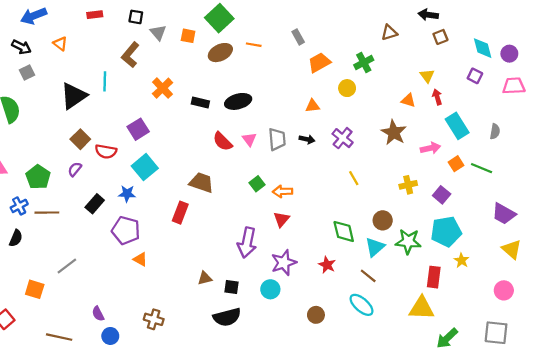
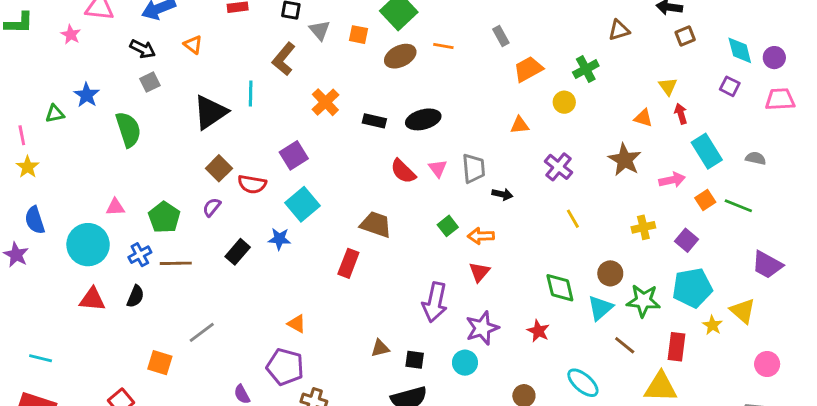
gray semicircle: (495, 131) -> (756, 158), turned -88
black arrow: (307, 139) -> (502, 194), moved
purple pentagon: (126, 230) -> (285, 367), moved
yellow triangle: (512, 249) -> (743, 311), moved
brown line: (368, 276) -> (625, 345), moved

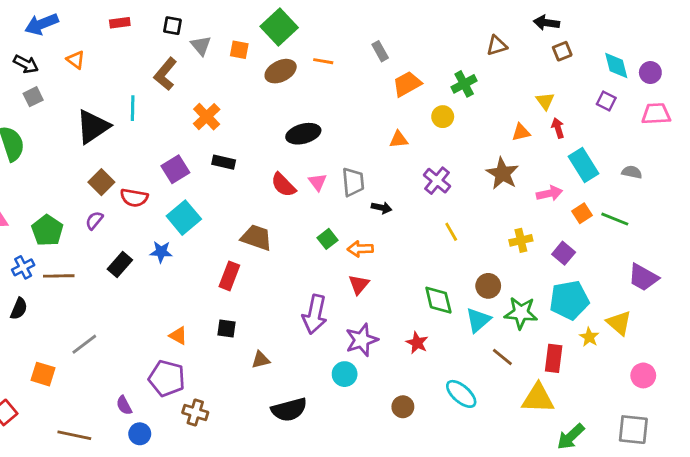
orange triangle: (643, 118) -> (521, 132), turned -30
black rectangle: (374, 121) -> (224, 162), moved
black square: (415, 360) -> (227, 329), moved

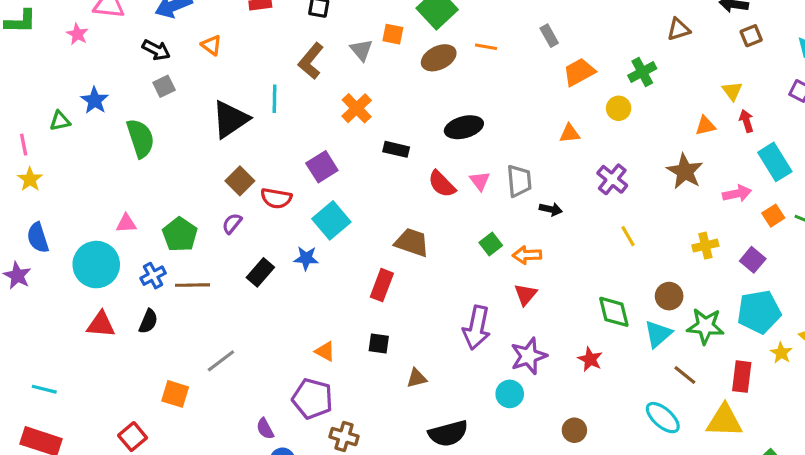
gray triangle: (201, 46) -> (361, 50), moved
black rectangle: (224, 162) -> (396, 149), moved
cyan ellipse: (461, 394) -> (663, 418), moved

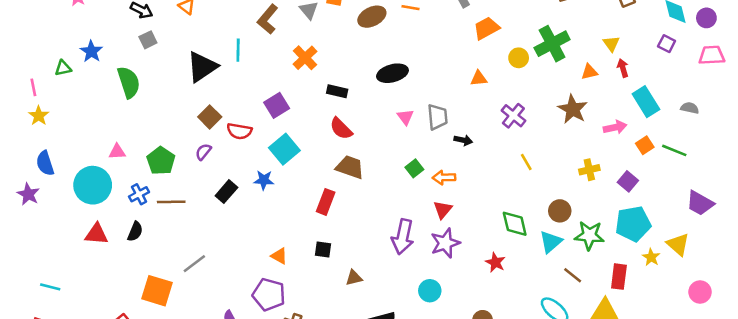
green cross: (642, 72) -> (552, 44), moved, size x1.5
red semicircle: (442, 184) -> (341, 129), moved
purple star: (529, 356) -> (445, 243), moved
orange square: (175, 394) -> (157, 291), size x1.4

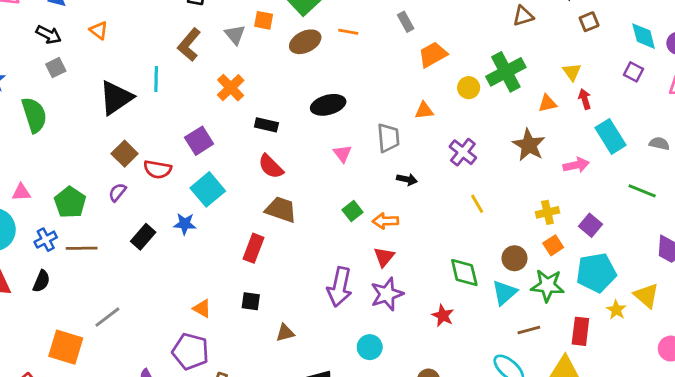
gray trapezoid: (438, 117) -> (388, 138), moved
orange square: (645, 145) -> (553, 245), moved
brown line: (573, 275) -> (529, 330), turned -54

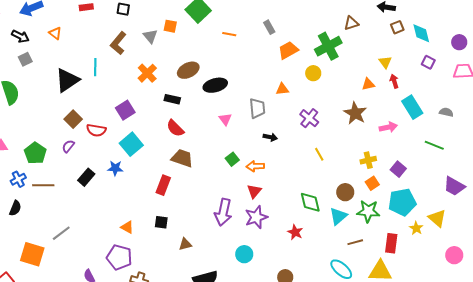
cyan diamond: (644, 36) -> (421, 33), moved
brown ellipse: (305, 42) -> (188, 70), moved
green cross: (506, 72) -> (328, 46), moved

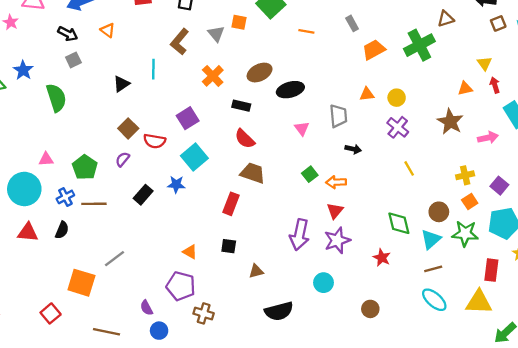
yellow circle: (313, 73) -> (397, 98), moved
black triangle: (67, 80) -> (121, 84), size x0.6
brown line: (355, 242) -> (433, 269), moved

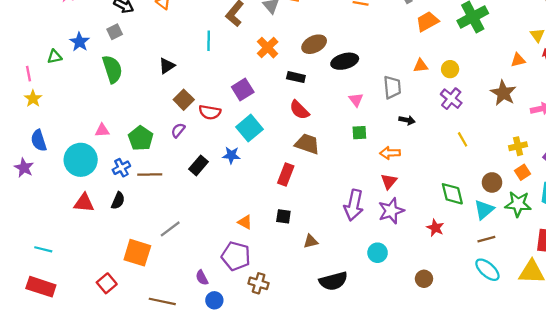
gray square: (73, 60) -> (115, 32), moved
black triangle: (121, 84) -> (167, 66), moved
green square: (310, 174) -> (359, 133), moved, turned 35

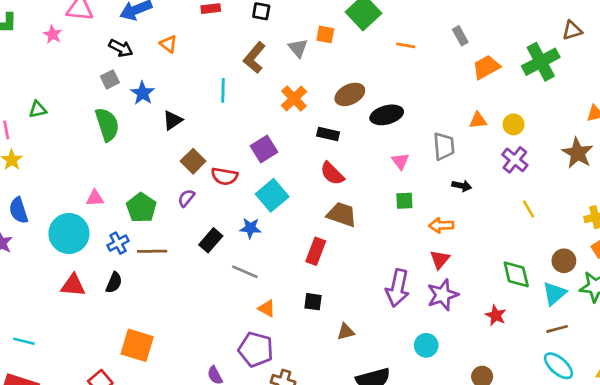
blue star: (79, 42) -> (143, 93), moved
gray line: (170, 229) -> (245, 272), moved, turned 60

